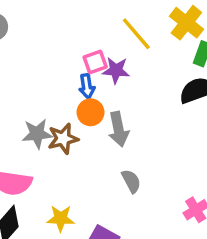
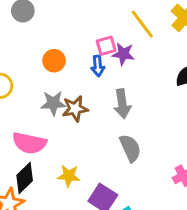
orange circle: (91, 112) -> (54, 61), moved
gray semicircle: (131, 181) -> (130, 148), size x1.4

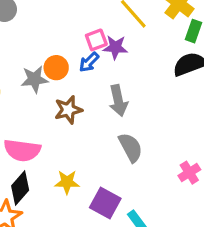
orange circle: (54, 61) -> (56, 68), moved
blue arrow: (98, 66) -> (89, 62), turned 54
gray star: (53, 103) -> (34, 79), moved

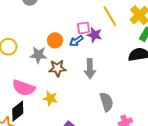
gray star: (34, 79) -> (38, 55), moved
gray semicircle: (131, 147) -> (107, 102), moved
yellow star: (67, 182) -> (50, 98), moved

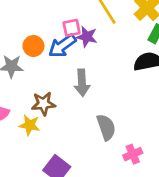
blue arrow: (76, 41) -> (62, 46), size x1.5
brown star: (57, 68) -> (43, 104), moved

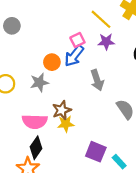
purple star: (87, 37) -> (106, 42), moved
brown star: (43, 104) -> (62, 110), moved

